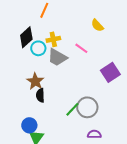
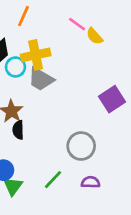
yellow cross: (53, 39) -> (36, 55), size x1.5
pink line: (81, 48) -> (77, 24), moved
green line: (72, 109) -> (53, 180), moved

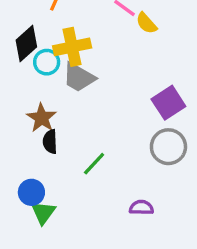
gray circle: (81, 146) -> (168, 147), moved
green line: (53, 180) -> (94, 164), moved

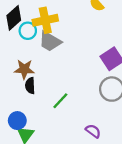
brown star: (42, 118) -> (24, 69), turned -30
purple semicircle: (141, 208) -> (93, 131), turned 35

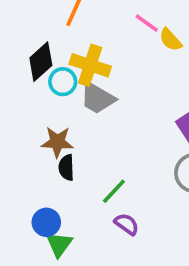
yellow cross: (45, 20) -> (90, 65), turned 30
purple semicircle: (93, 131) -> (127, 224), moved

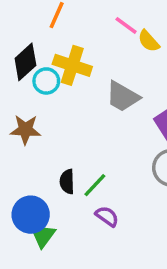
gray trapezoid: (97, 98) -> (123, 97), moved
brown star: (57, 142) -> (25, 130), moved
black semicircle: (66, 168) -> (67, 182), moved
blue circle: (46, 222) -> (31, 215), size x1.4

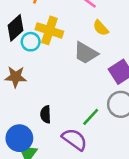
yellow semicircle: (149, 41) -> (101, 28), moved
green line: (95, 185) -> (91, 117), moved
purple semicircle: (107, 216) -> (74, 139), size x1.5

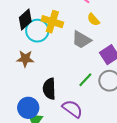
cyan circle: (31, 42) -> (37, 31), size x1.5
black semicircle: (46, 114) -> (49, 89), size x1.5
green line: (91, 117) -> (85, 80), moved

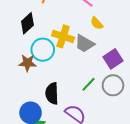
yellow cross: (52, 22) -> (63, 36), moved
cyan circle: (37, 31) -> (43, 50), moved

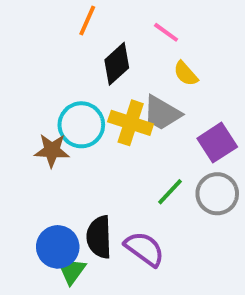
black diamond: (27, 23) -> (117, 64), moved
yellow cross: (63, 36) -> (131, 123), moved
black semicircle: (52, 93) -> (99, 237), moved

